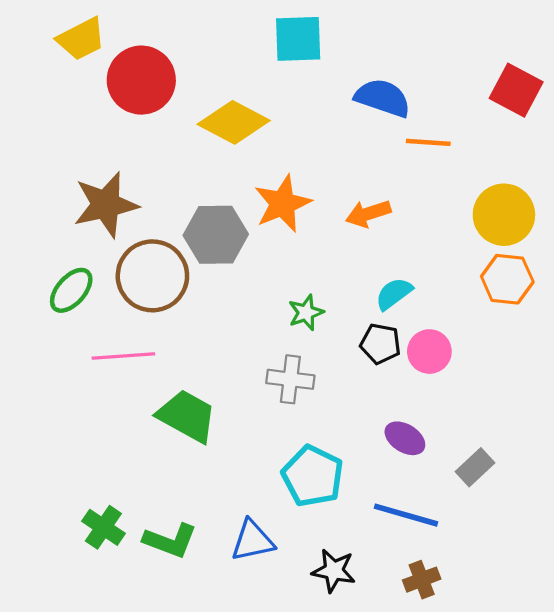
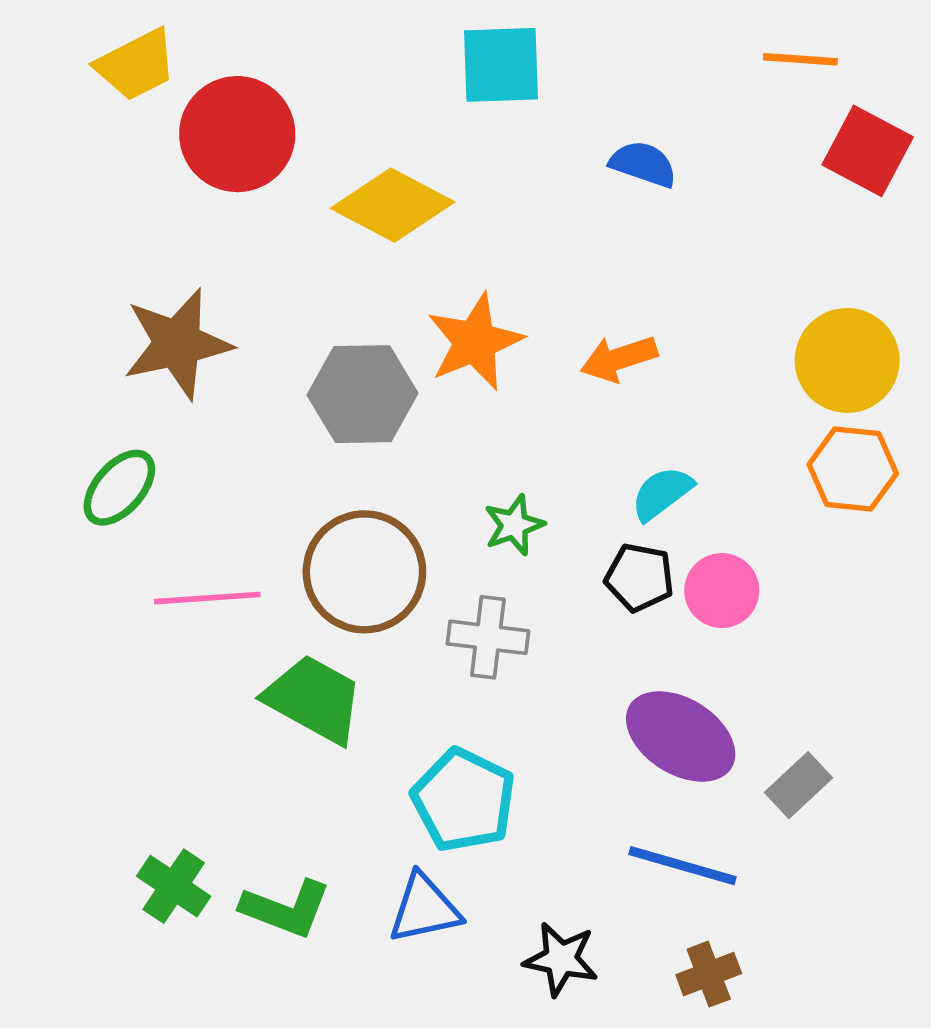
blue semicircle: (383, 98) -> (643, 164), size x0.7
orange line: (428, 142) -> (800, 59), moved
brown circle: (152, 276) -> (364, 572), moved
purple ellipse: (405, 438) -> (681, 736), size x1.6
cyan pentagon: (313, 476) -> (464, 800), moved

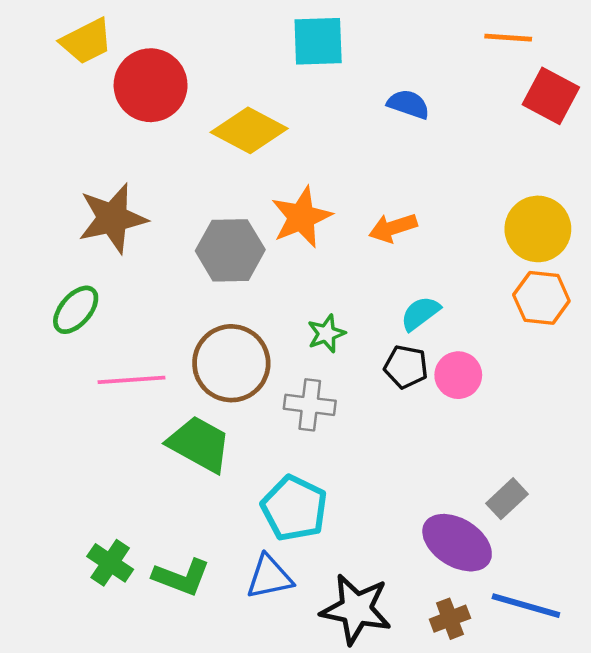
purple ellipse: (681, 736) -> (457, 543), moved
blue line: (682, 866) -> (526, 606), moved
black star: (561, 959) -> (356, 609), size x1.5

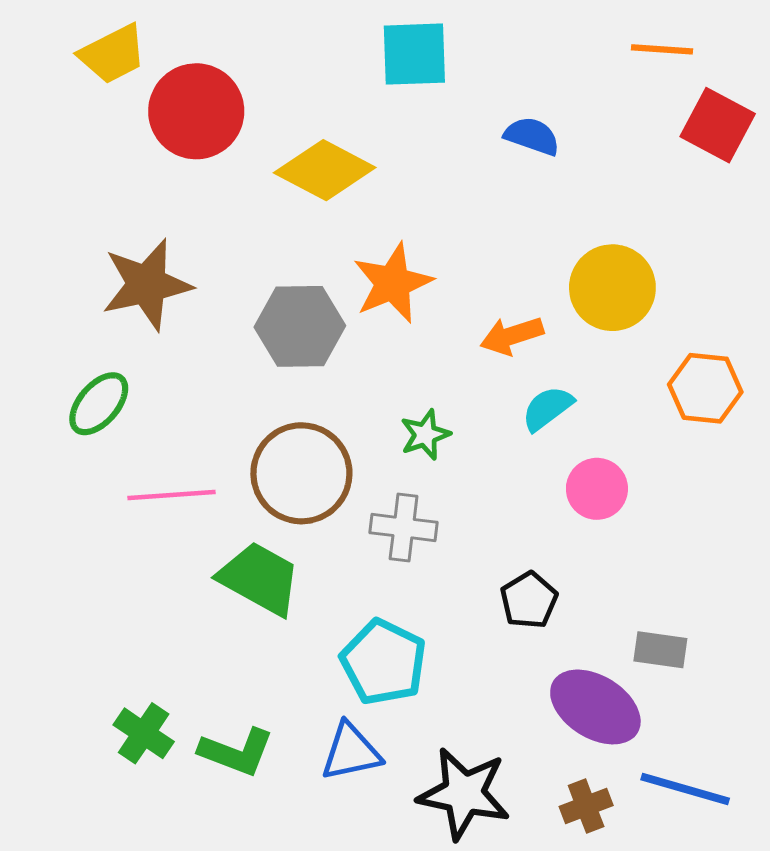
orange arrow: (393, 228) -> (512, 336), moved
yellow circle: (538, 229) -> (612, 288), moved
black pentagon: (406, 367) -> (529, 600), moved, turned 30
gray rectangle: (507, 499) -> (660, 650), turned 51

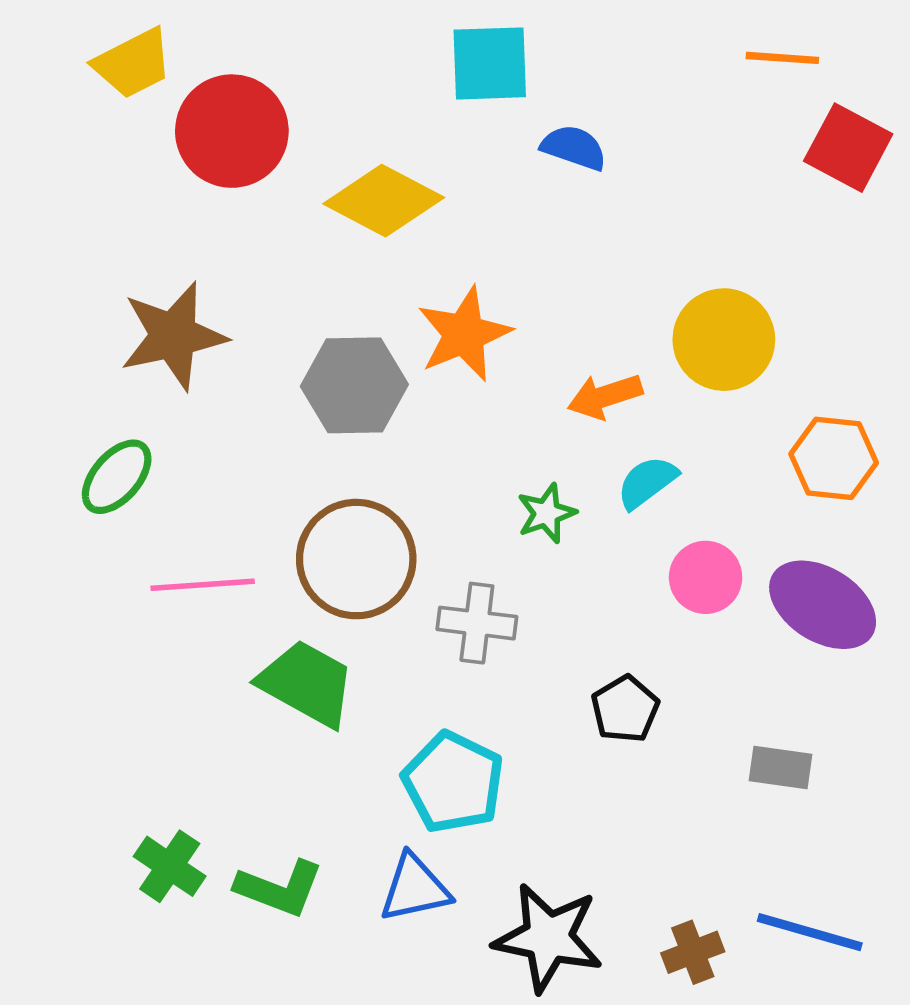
blue semicircle: (532, 136) -> (574, 148), moved
green star: (425, 435) -> (546, 513), moved
purple ellipse: (595, 707) -> (823, 605), moved

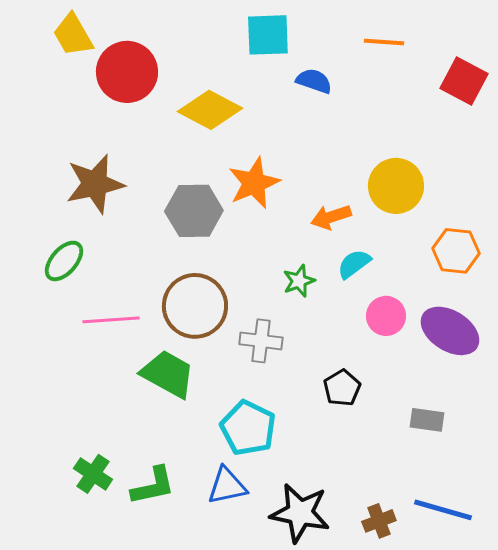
orange line: (782, 58) -> (384, 42), moved
yellow trapezoid: (133, 63) -> (73, 35), turned 87
green L-shape: (279, 888) -> (153, 486), turned -33

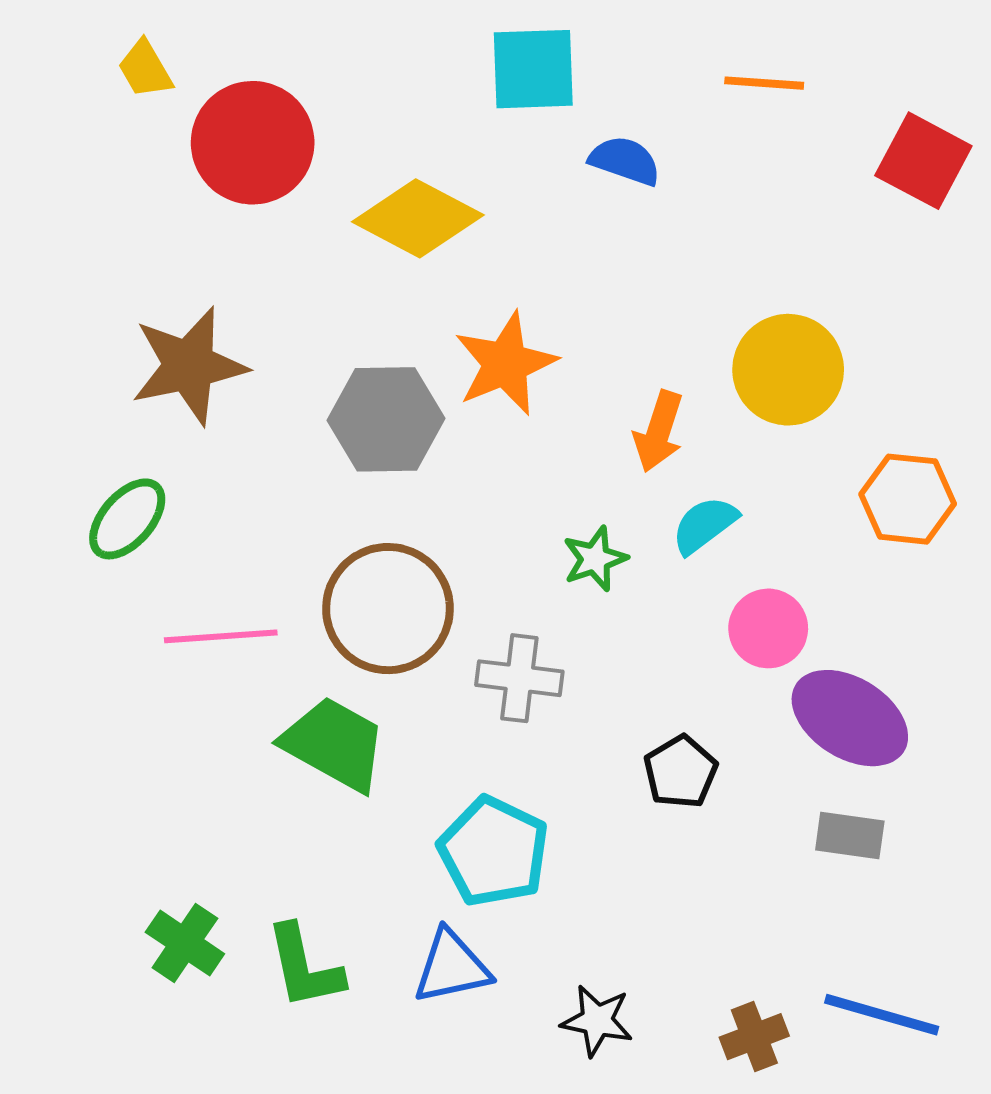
yellow trapezoid: (73, 35) -> (145, 69), size x0.7
orange arrow: (331, 217) -> (659, 431), turned -54
purple ellipse: (450, 331) -> (850, 718), moved
green L-shape: (153, 486) -> (304, 967), turned 90
black star: (300, 513) -> (597, 1021), size x0.6

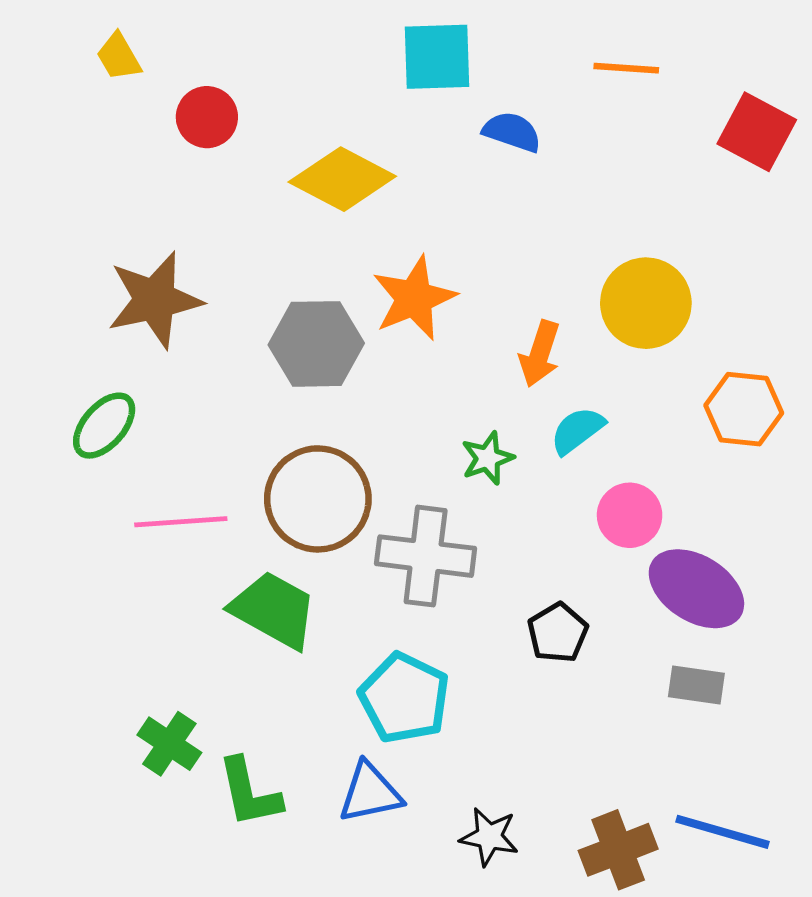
red circle: (253, 143) -> (207, 117), size x0.6
gray cross: (519, 678) -> (426, 556), size x1.4
green cross: (185, 943) -> (169, 744), moved
brown cross: (754, 1037) -> (618, 850), size x1.4

